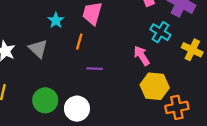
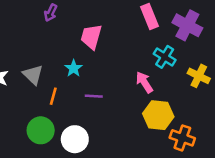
cyan star: (56, 20) -> (74, 68), moved
orange line: (79, 42) -> (53, 96), moved
orange cross: (177, 107) -> (182, 138), turned 30

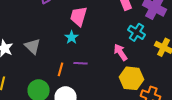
cyan star: (74, 68) -> (72, 37), moved
orange line: (53, 96) -> (60, 69), moved

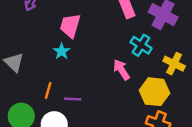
purple line: (80, 63) -> (73, 99), moved
yellow hexagon: (132, 78) -> (154, 92), moved

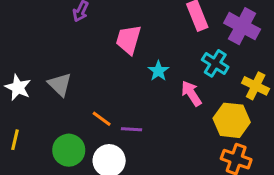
cyan star: (62, 51) -> (158, 71), moved
orange line: (48, 90) -> (102, 119), turned -70

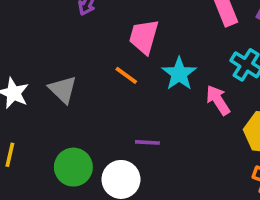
cyan star: (158, 71) -> (179, 74), size x1.4
orange line: (102, 119) -> (126, 75), moved

